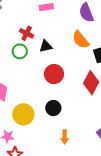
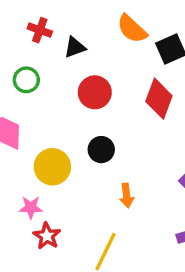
green circle: (20, 51) -> (26, 80), moved

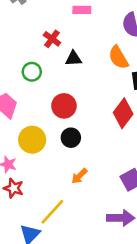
red circle: (95, 92) -> (64, 106), moved
orange arrow: (127, 196) -> (79, 176), turned 36
red star: (47, 236) -> (14, 188), turned -30

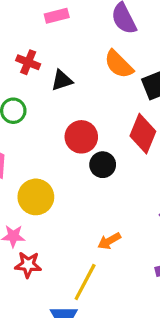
red circle: (64, 106) -> (81, 137), moved
black circle: (71, 138) -> (103, 165), moved
orange arrow: (79, 176) -> (109, 241), moved, turned 30

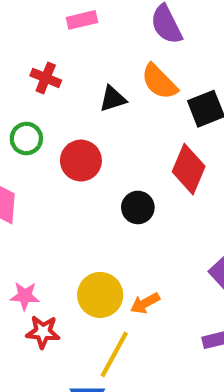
black triangle: (62, 80) -> (113, 99), moved
red circle: (81, 137) -> (81, 161), moved
yellow circle: (36, 197) -> (100, 295), moved

